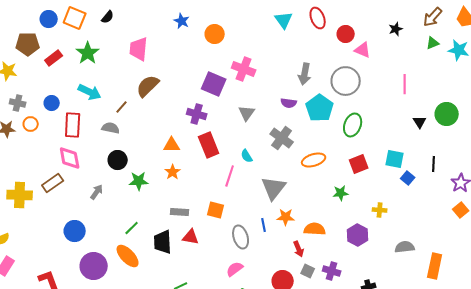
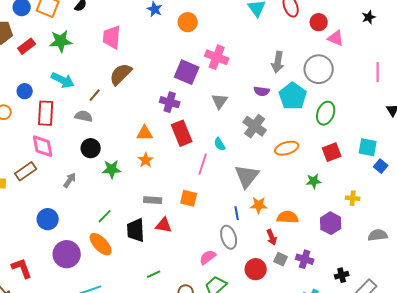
green star: (88, 53) -> (61, 41), turned 30
gray ellipse: (241, 237) -> (229, 237), moved

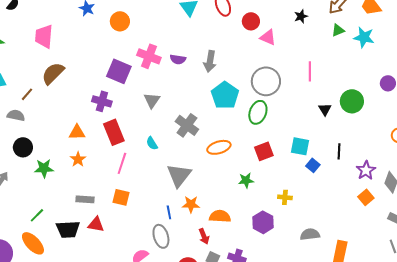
gray circle: (319, 69) -> (266, 81), moved
purple semicircle: (262, 91) -> (178, 59), moved
pink line: (203, 164) -> (122, 163), moved
black trapezoid: (136, 230) -> (68, 229), turned -90

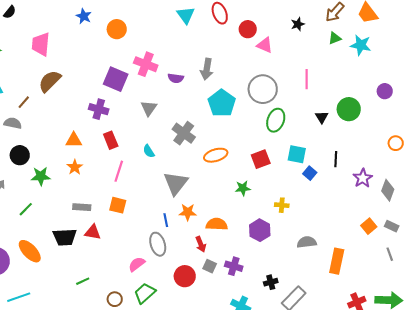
purple semicircle: (178, 59) -> (176, 78), moved
green ellipse: (258, 112) -> (276, 120), moved
red rectangle: (114, 132) -> (111, 140), size x0.7
orange square: (366, 197) -> (369, 226), moved
green line: (37, 215) -> (26, 209), moved

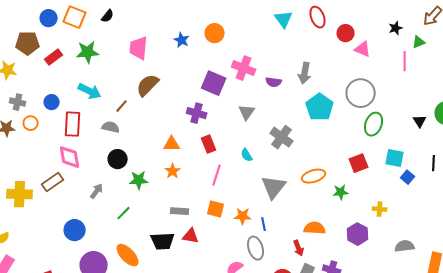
blue star: (84, 16) -> (182, 40), moved
green triangle: (335, 38) -> (419, 42), moved
pink line: (307, 79) -> (405, 61), moved
orange ellipse: (216, 155) -> (314, 176), moved
orange star: (188, 212) -> (243, 216), moved

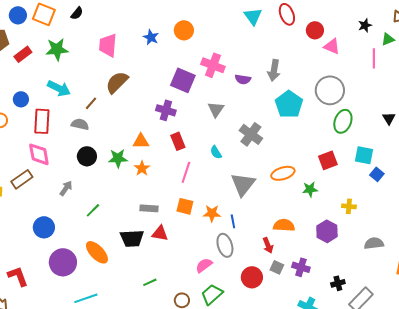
green star: (139, 180) -> (118, 158), moved

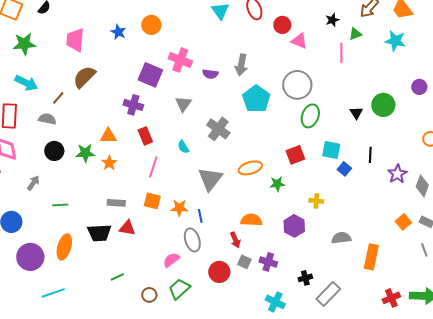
green line: (93, 210) -> (60, 205), turned 42
orange ellipse: (97, 252) -> (64, 247), turned 60

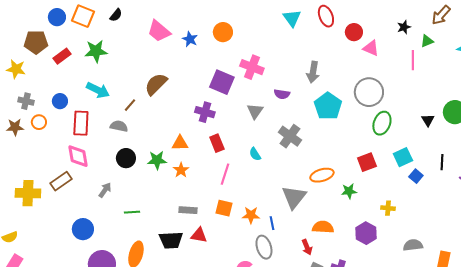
pink trapezoid: (75, 40) -> (159, 31), moved, turned -55
purple semicircle: (210, 74) -> (282, 94), moved
cyan square: (331, 150) -> (403, 157), turned -36
gray triangle: (210, 179) -> (294, 197), moved

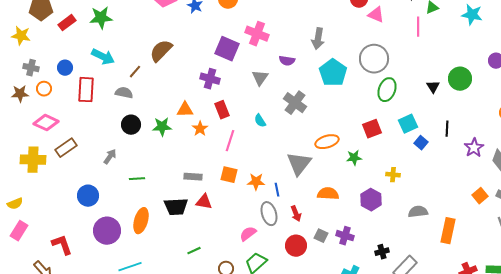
pink diamond: (78, 156) -> (46, 123), moved, turned -55
orange star: (181, 170) -> (200, 129), moved
red arrow: (307, 247) -> (296, 214), moved

